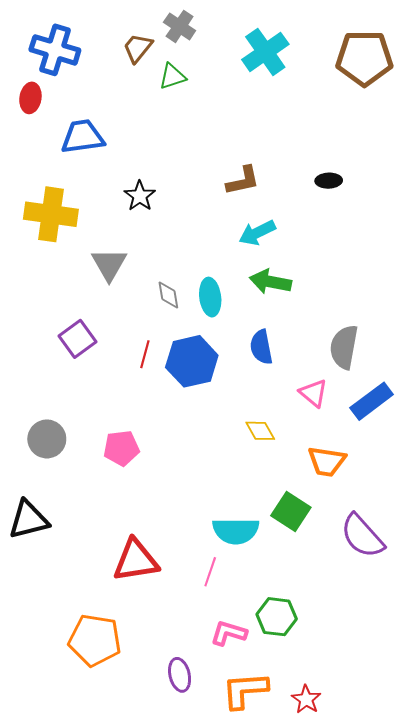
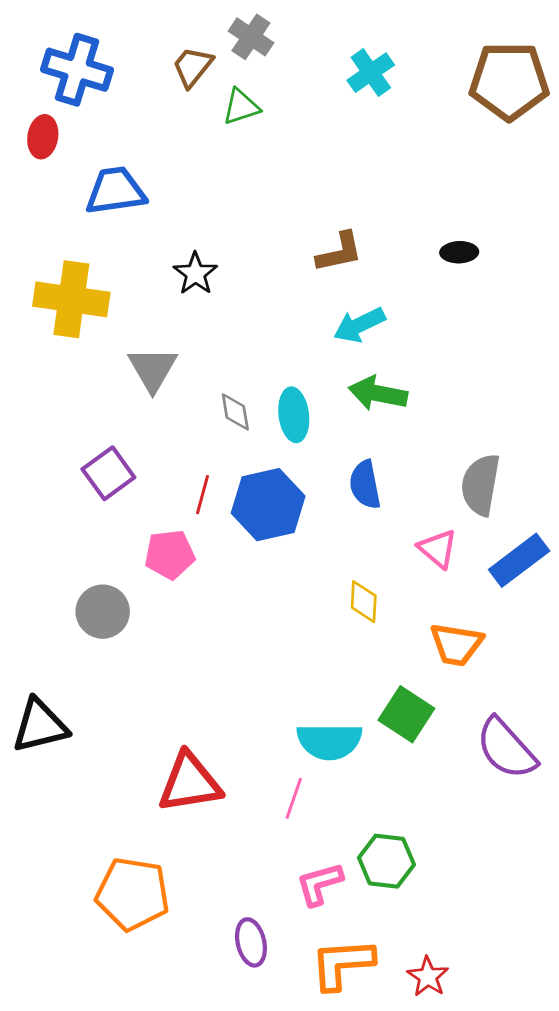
cyan cross: (265, 52) -> (371, 73), size x0.7
yellow diamond: (260, 431) -> (364, 602), turned 32
gray circle: (47, 439) -> (103, 612), moved
pink pentagon: (121, 448) -> (170, 555), moved
pink L-shape: (229, 633) -> (319, 884), turned -33

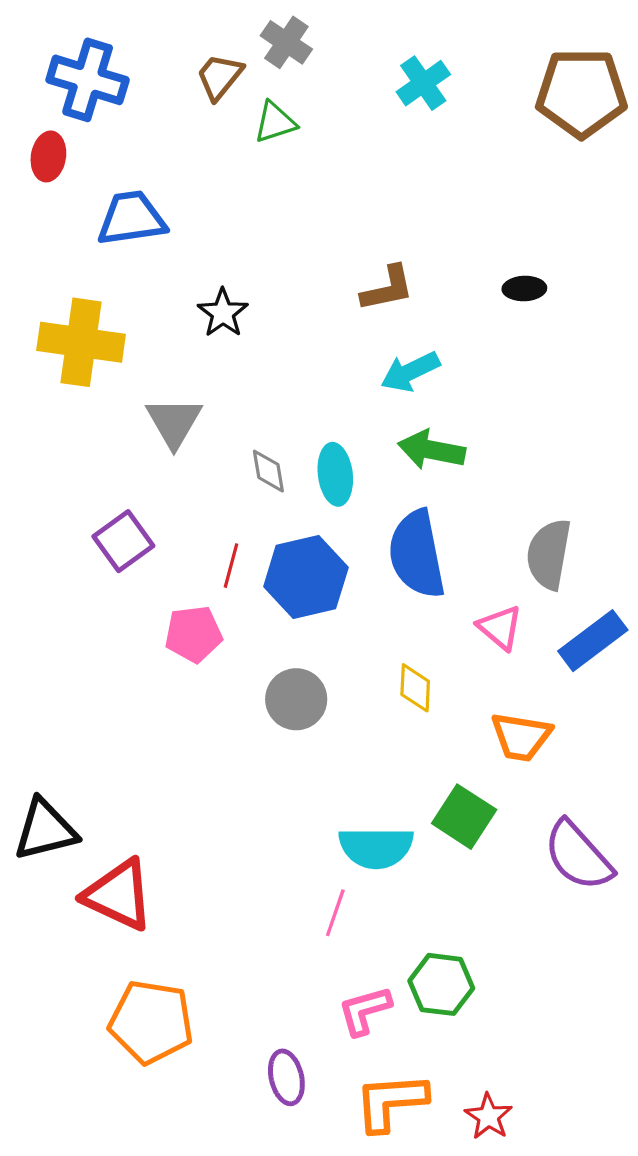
blue semicircle: (365, 485) -> (417, 554), size x1.6
gray circle: (103, 612) -> (296, 699), moved
red triangle: (190, 783) -> (119, 895), moved, turned 34

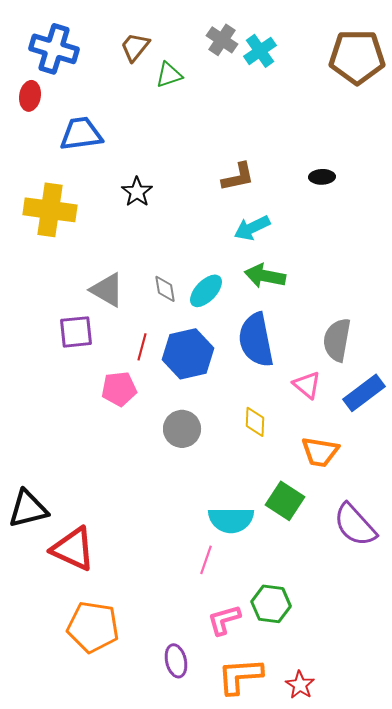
gray cross: (286, 42) -> (222, 40), moved
gray triangle: (174, 422) -> (107, 290), moved, turned -30
cyan ellipse: (335, 474) -> (206, 291), turned 51
purple square: (123, 541) -> (76, 332), turned 30

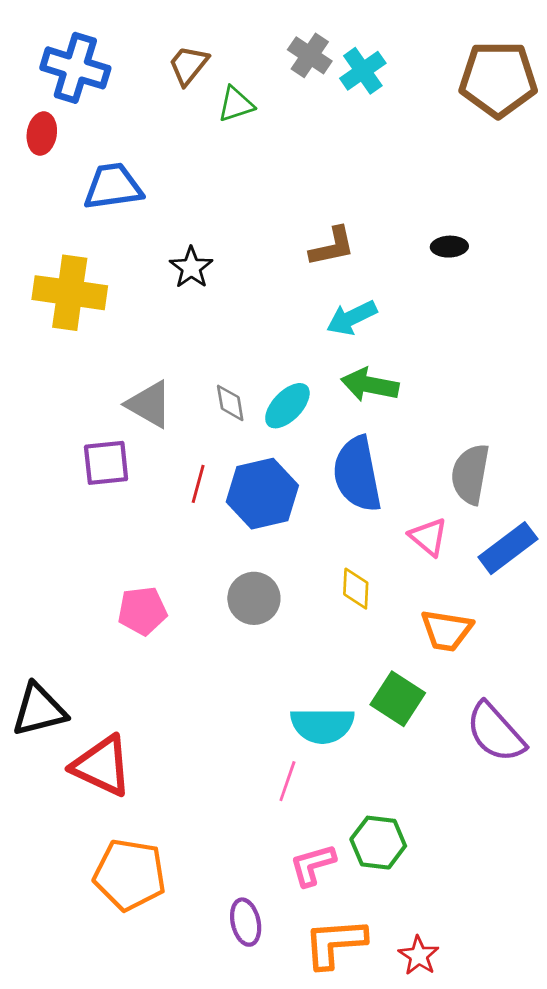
pink pentagon: (119, 389) -> (142, 611), moved

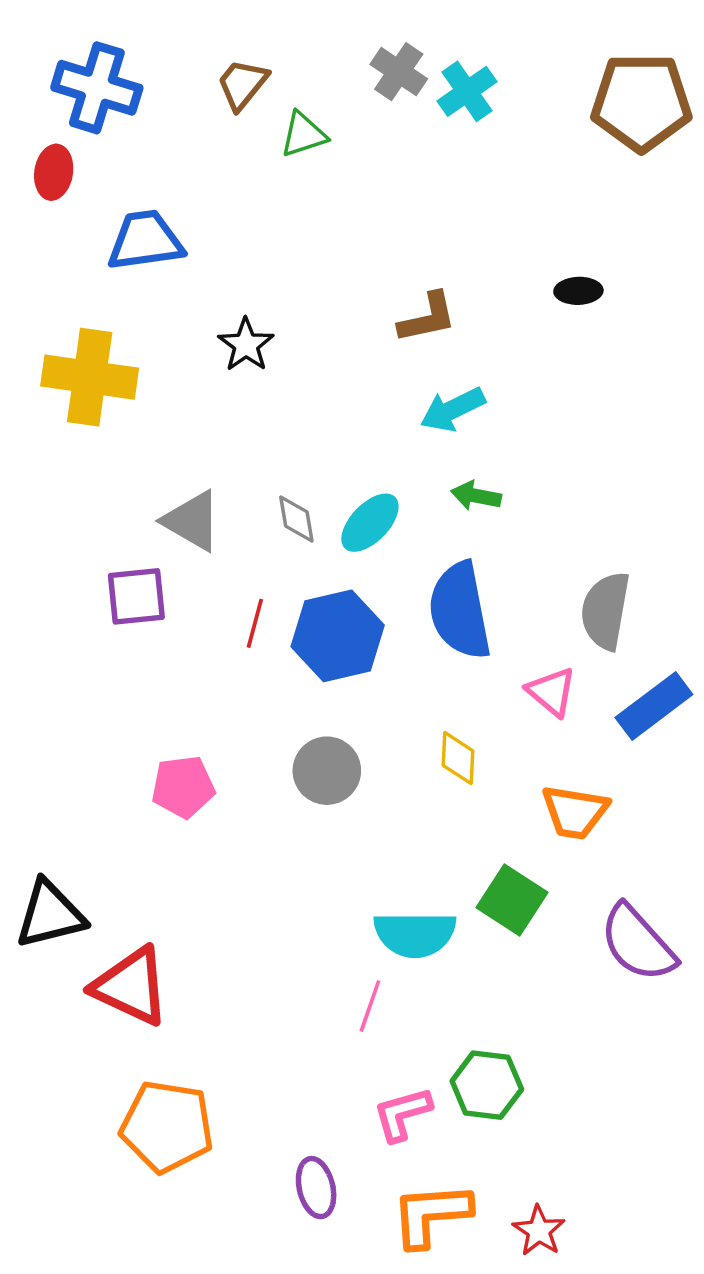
black ellipse: (449, 247) -> (578, 291), moved
green arrow: (370, 385) -> (476, 496), size x0.7

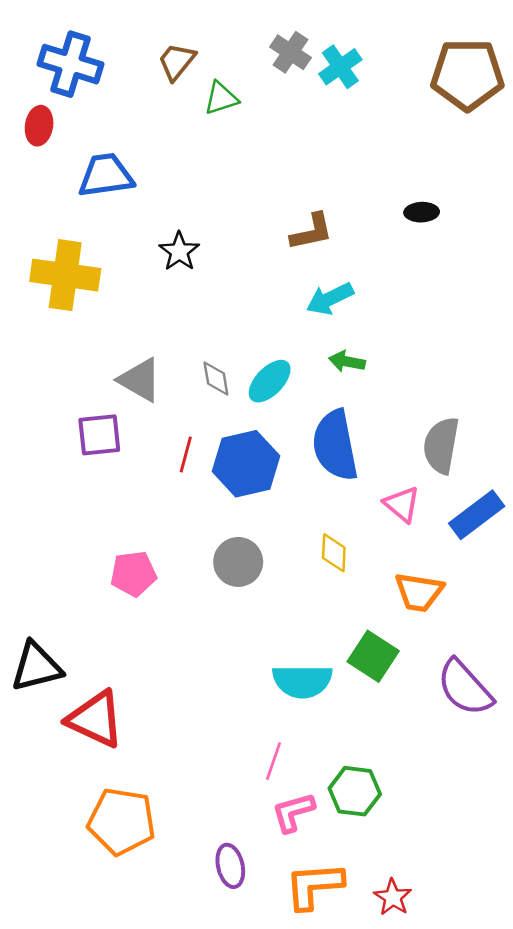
pink line: (370, 1006) -> (274, 761), moved

